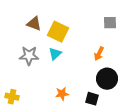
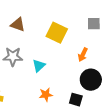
yellow square: (58, 32) -> (57, 33), moved
cyan triangle: (55, 54) -> (39, 66), moved

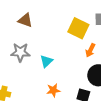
yellow square: (57, 33) -> (78, 28), moved

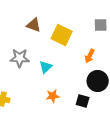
brown triangle: (25, 20) -> (34, 25), moved
yellow square: (78, 28) -> (62, 35), moved

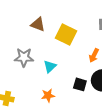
orange star: (53, 96) -> (48, 95), moved
black square: (83, 101) -> (80, 84), moved

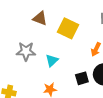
black square: (80, 84) -> (82, 78), turned -32

